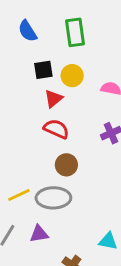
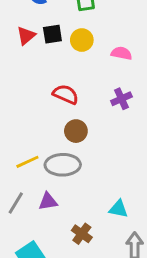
red triangle: (53, 99) -> (26, 36), moved

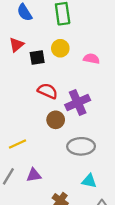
black square: (52, 34) -> (37, 57), moved
purple cross: (121, 99) -> (78, 102), moved, size x1.5
gray ellipse: (63, 165) -> (81, 146), moved

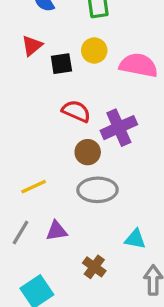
pink semicircle: (91, 59) -> (138, 65), size x1.6
gray ellipse: (81, 146) -> (98, 190), moved

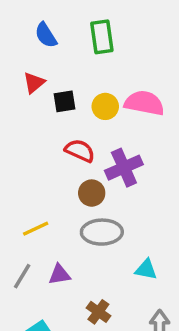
yellow circle: (94, 51) -> (105, 106), moved
cyan triangle: (135, 239) -> (146, 269), moved

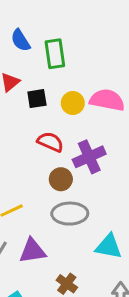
green rectangle: (102, 37) -> (55, 54), moved
cyan triangle: (146, 269) -> (109, 246), size x1.4
purple triangle: (59, 275) -> (32, 251), size x1.4

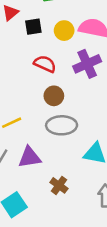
purple cross: (89, 157) -> (87, 64), moved

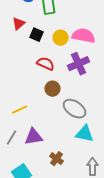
black square: (33, 27) -> (36, 35), turned 32
gray ellipse: (62, 125) -> (74, 109), moved, turned 35

